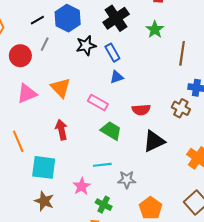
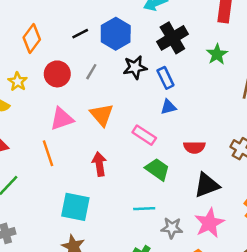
gray line: (45, 44) -> (91, 72), moved
orange line: (18, 141) -> (48, 153), moved
pink star: (82, 186) -> (209, 223), moved, size x1.4

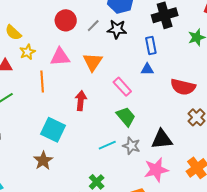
black star: (135, 67) -> (117, 29), moved
yellow star: (18, 82) -> (27, 52), moved
red semicircle: (194, 147) -> (183, 87), moved, size x1.4
cyan line: (144, 209) -> (107, 145), turned -36
gray star: (172, 228) -> (131, 146), moved

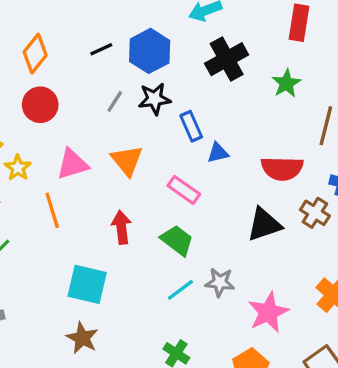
red circle: (66, 20) -> (40, 105), moved
blue rectangle: (151, 46) -> (191, 126), moved
green trapezoid: (126, 117) -> (177, 240), moved
black triangle: (162, 139) -> (264, 224), moved

